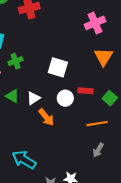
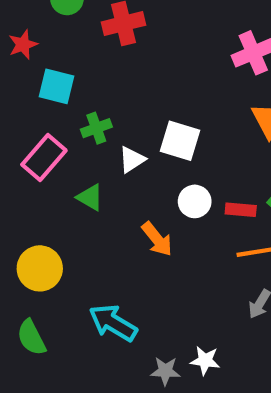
red rectangle: (85, 91) -> (241, 210), moved
white triangle: (34, 98) -> (132, 160), moved

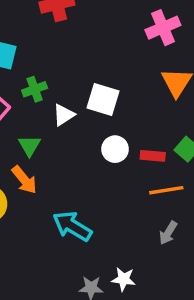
green triangle: (90, 197) -> (29, 146), turned 30
orange arrow: (157, 239) -> (24, 180), moved
cyan arrow: (113, 323) -> (72, 226), moved

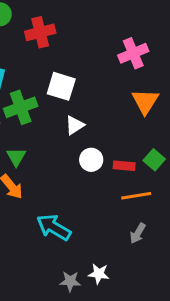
green cross: (35, 89) -> (21, 107), size x1.5
white square: (103, 99) -> (61, 86), moved
white triangle: (64, 115) -> (75, 125), moved

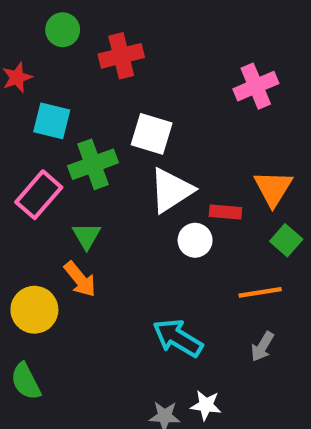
orange triangle: (145, 101) -> (273, 188), moved
white triangle: (75, 125) -> (171, 190), size x1.6
red rectangle: (124, 166) -> (225, 212), moved
cyan arrow: (54, 227) -> (178, 338), moved

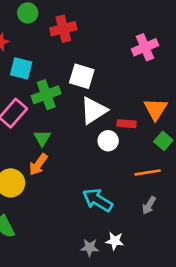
orange arrow: (80, 279) -> (38, 164), turned 75

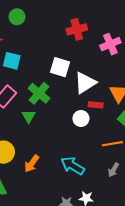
red cross: (63, 29) -> (77, 29), moved
green cross: (46, 95) -> (39, 93), moved, turned -30
white triangle: (94, 110) -> (85, 83), moved
orange arrow: (38, 164) -> (32, 164), moved

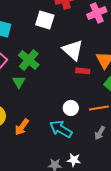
white square: (60, 67) -> (45, 20), moved
white triangle: (85, 83) -> (73, 50), turned -45
white circle: (81, 118) -> (71, 108), moved

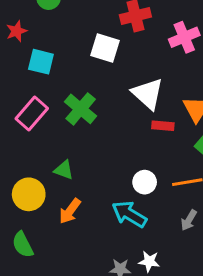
green triangle: (19, 82) -> (64, 170), moved, turned -40

